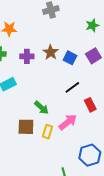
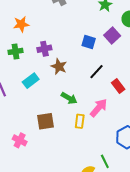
brown star: (51, 52) -> (59, 67), moved
brown square: (26, 127) -> (45, 121), moved

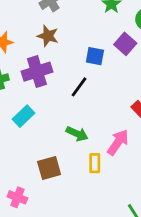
purple cross: (44, 49) -> (37, 72), size x1.5
brown star: (59, 67) -> (48, 36), moved
black line: (97, 72) -> (79, 87), moved

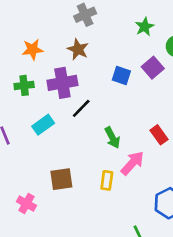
black line: (79, 87) -> (81, 108), moved
green arrow: (77, 134) -> (112, 138), moved, turned 30

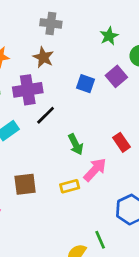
gray cross: (85, 15) -> (51, 23), turned 30
yellow rectangle: (107, 180) -> (70, 186), turned 66

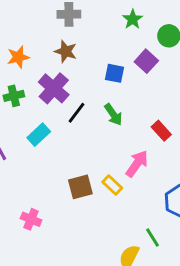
purple cross: (28, 90) -> (54, 88), turned -32
green arrow: (76, 144) -> (113, 115), moved
brown square: (25, 184) -> (80, 187), moved
yellow rectangle: (70, 186) -> (112, 185), turned 66

